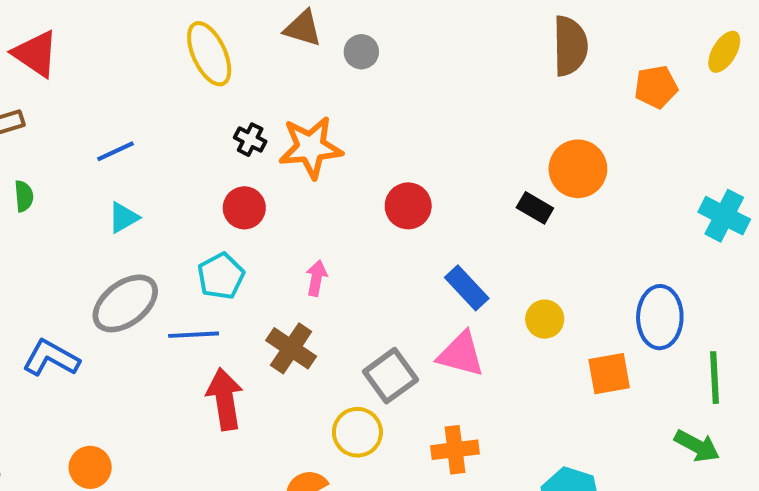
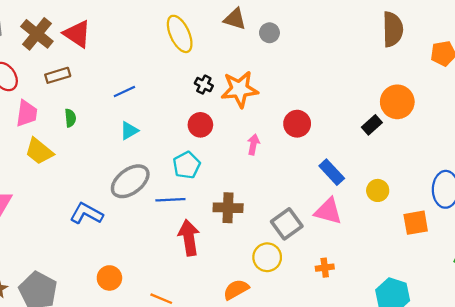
black rectangle: (535, 208) -> (372, 125), turned -72
pink arrow: (316, 278) -> (253, 144), moved
brown cross: (291, 348) -> (228, 208), turned -32
orange cross: (455, 450) -> (325, 268), size x0.7

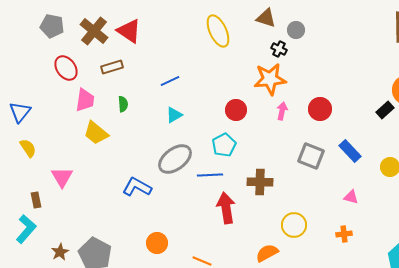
black cross: (204, 85) -> (279, 49), moved
pink arrow: (253, 144) -> (282, 111), moved
pink triangle: (328, 211) -> (351, 197), moved, size x0.6
gray square: (287, 224) -> (311, 156), moved, turned -32

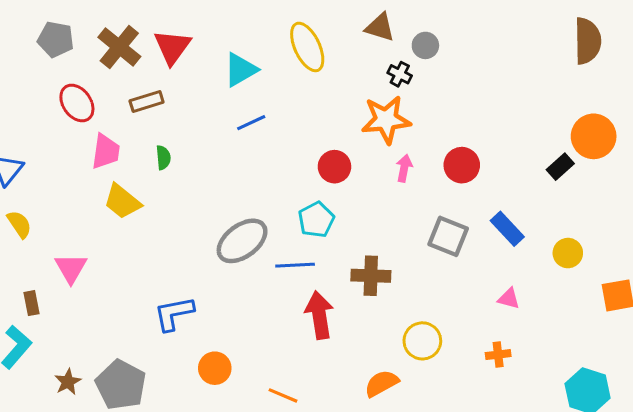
red triangle: (129, 31) -> (172, 47), turned 32
blue line: (170, 81) -> (251, 123), moved
cyan triangle: (174, 115) -> (241, 70), moved, size x1.4
blue L-shape: (137, 187) -> (174, 314), moved, turned -40

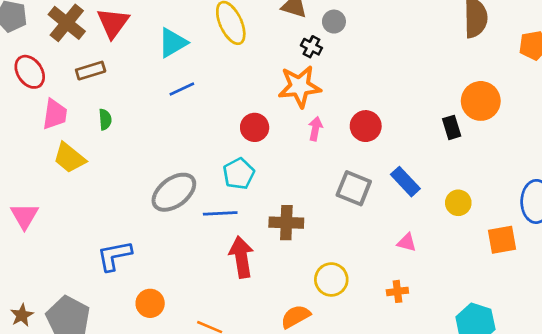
black rectangle: (560, 167) -> (452, 127), turned -65

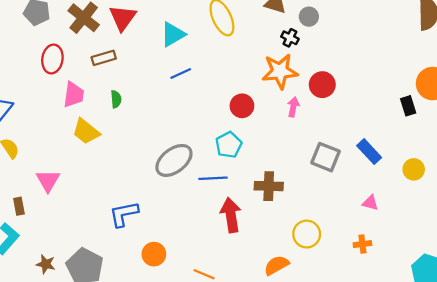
red ellipse: (30, 72) -> (52, 59), turned 44
red circle: (366, 126) -> (322, 85), moved
brown star: (22, 315) -> (46, 264), turned -30

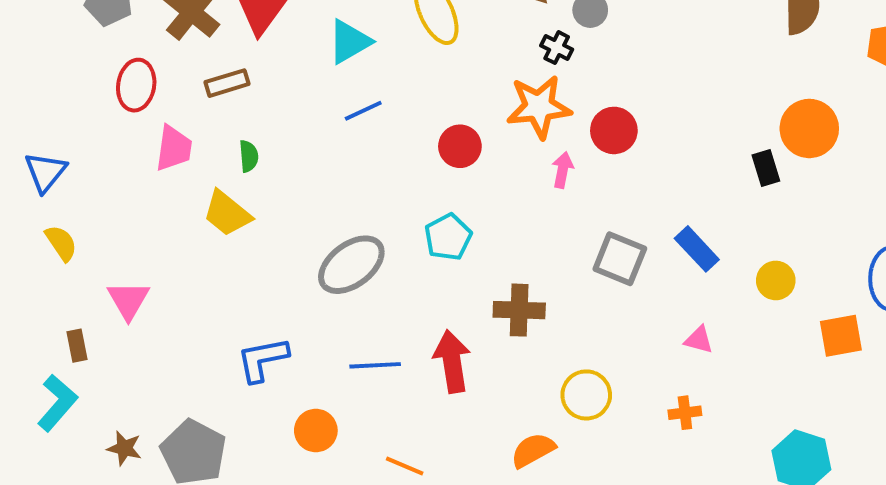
red circle: (242, 106) -> (460, 146), moved
yellow trapezoid: (86, 131) -> (227, 213), moved
blue line: (213, 178) -> (375, 365), moved

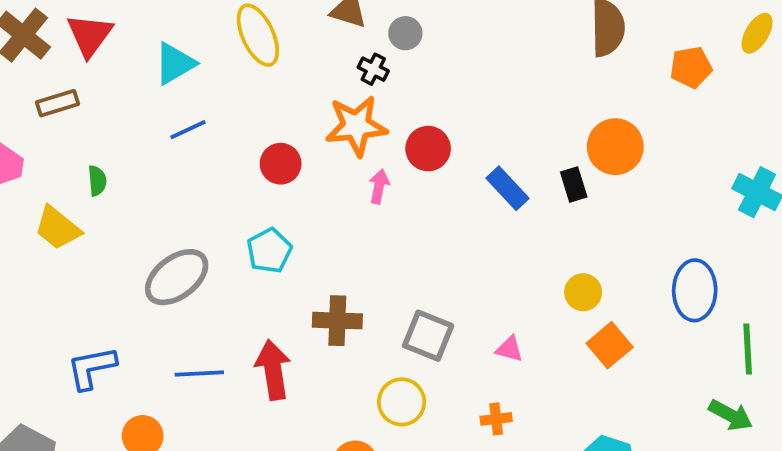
green semicircle: (249, 156) -> (97, 181), moved
blue rectangle: (697, 249) -> (507, 188), moved
gray square: (620, 259) -> (428, 336), moved
orange square: (841, 336) -> (610, 345), moved, turned -30

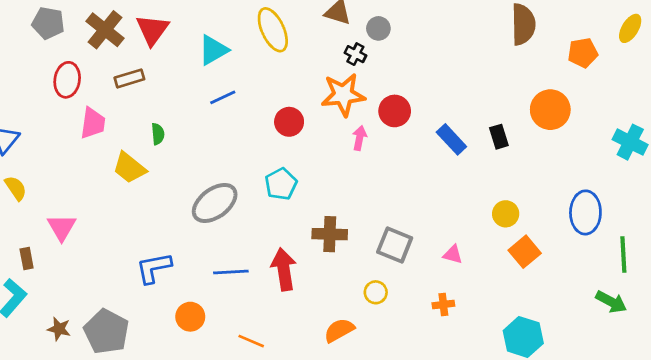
orange circle: (615, 147) -> (550, 110), moved
yellow circle: (402, 402) -> (376, 292), size x0.7

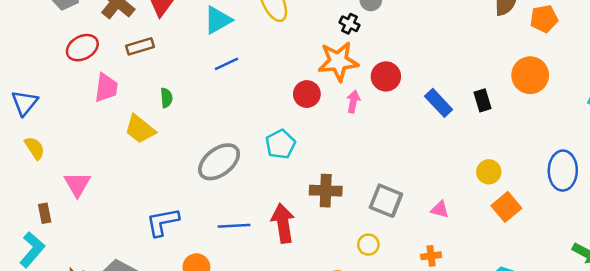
orange pentagon: (583, 53) -> (544, 19), moved
red ellipse: (67, 80) -> (82, 48), turned 52
red circle: (289, 122) -> (307, 94), moved

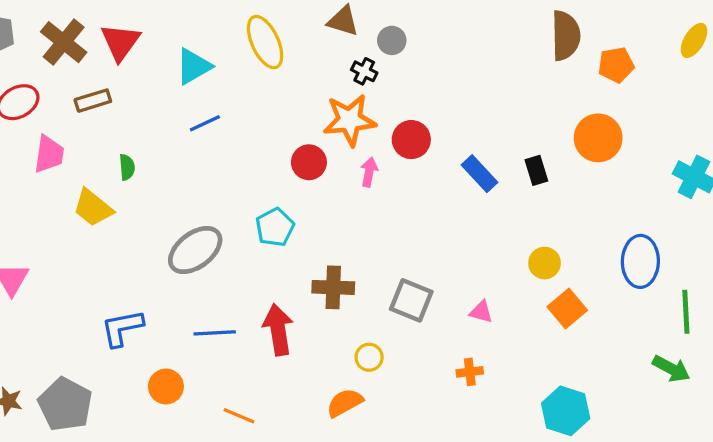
yellow circle: (368, 245) -> (369, 357), moved

